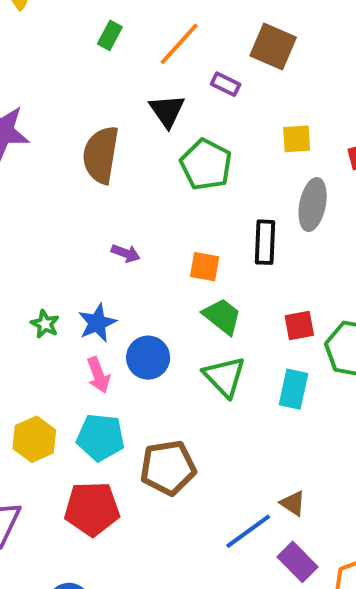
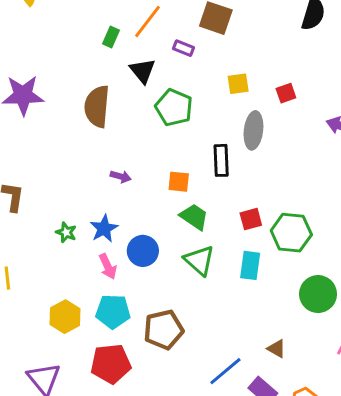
green rectangle: (110, 35) -> (111, 37), moved
brown triangle: (293, 503) -> (277, 349), moved

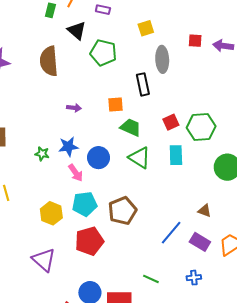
red square: (286, 93) -> (195, 41), moved, turned 32
blue star: (104, 229) -> (68, 146), turned 30

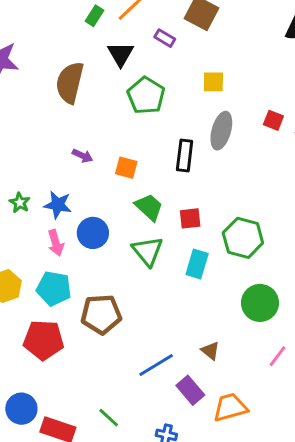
orange square: (116, 104) -> (126, 168), moved
red square: (171, 122) -> (190, 218), moved

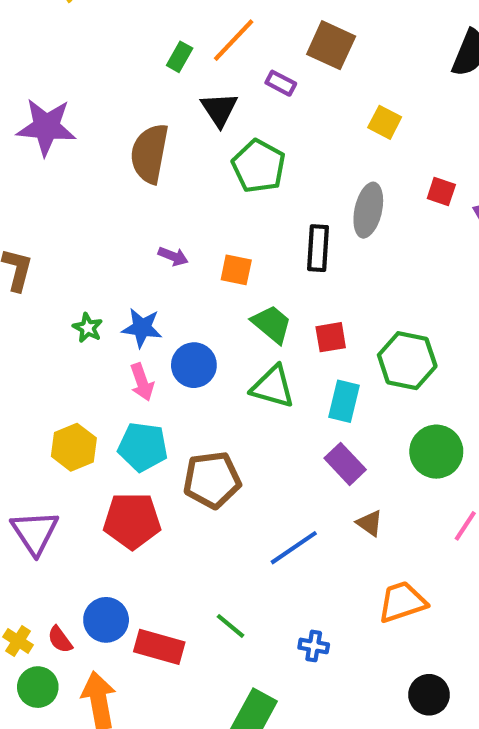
yellow square: (213, 82) -> (385, 122), moved, turned 30
green triangle: (147, 251) -> (273, 387), turned -32
purple rectangle: (190, 390) -> (345, 464), moved

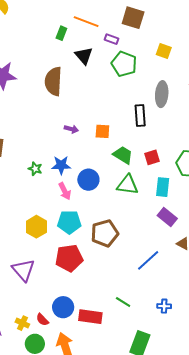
orange line: (234, 40) -> (86, 22), turned 75
green pentagon: (259, 166) -> (124, 64), moved

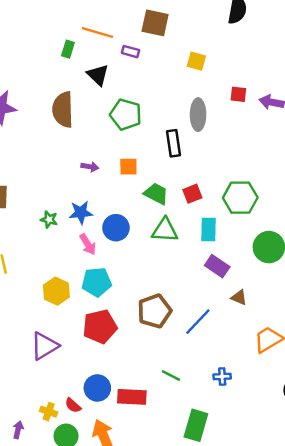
green pentagon: (124, 64) -> (126, 114), moved
brown pentagon: (105, 233) -> (154, 311), moved
purple triangle: (23, 270) -> (44, 346), turned 45

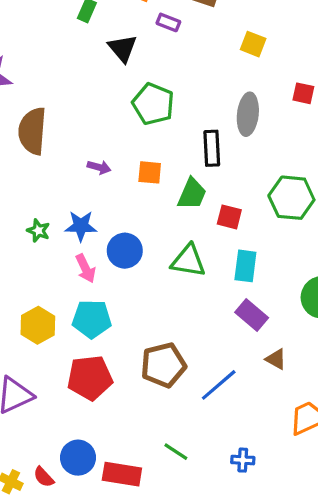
brown semicircle: (63, 110) -> (32, 131), moved
green trapezoid: (156, 194) -> (192, 194), moved, turned 80
red square: (192, 194) -> (229, 217), turned 30
green hexagon: (240, 198) -> (291, 198), moved

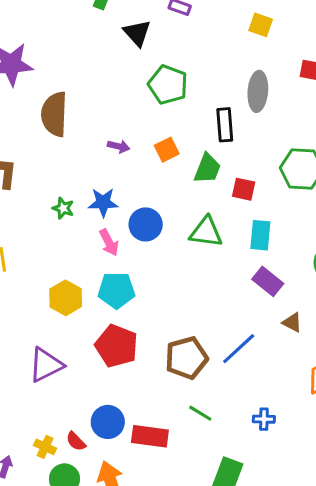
orange square: (150, 172) -> (167, 150), turned -30
brown pentagon: (163, 365) -> (186, 358), moved
red pentagon: (90, 378) -> (116, 346), turned 30

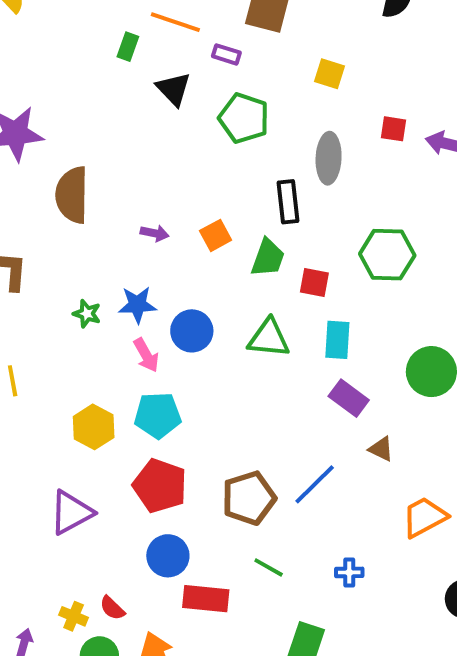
green pentagon: (168, 85) -> (244, 118), moved
blue circle: (108, 422) -> (168, 556), moved

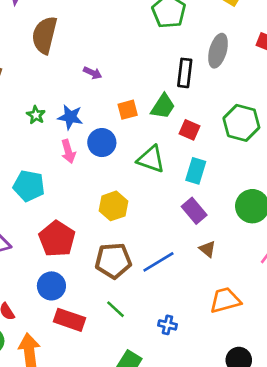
orange square: (216, 235) -> (128, 110), moved
cyan pentagon: (158, 415) -> (29, 186), moved
yellow hexagon: (94, 427) -> (113, 206), moved

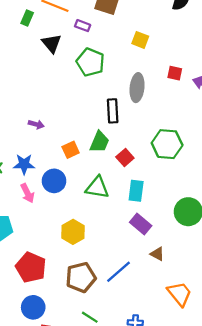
red square: (190, 130) -> (125, 157), turned 35
orange trapezoid: (225, 300) -> (180, 294), turned 76

